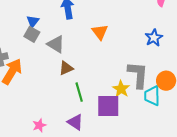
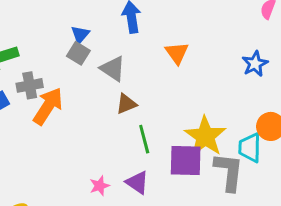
gray L-shape: (138, 75) -> (229, 172), moved
yellow star: (121, 89) -> (205, 136), size x1.6
pink star: (39, 125) -> (100, 186), moved

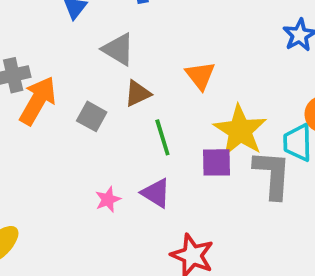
gray square: (78, 53) -> (92, 116), moved
orange triangle: (177, 53) -> (200, 76), moved
purple square: (186, 161) -> (217, 162), size x0.7

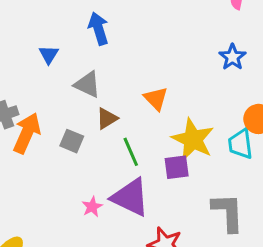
gray L-shape: (272, 174) -> (228, 212), moved
purple triangle: (156, 193) -> (130, 197), size x1.6

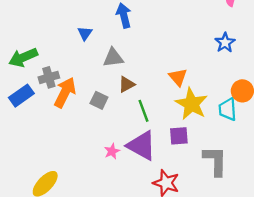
gray triangle: (87, 84) -> (113, 58), turned -35
orange triangle: (156, 99) -> (178, 77), moved
purple square: (177, 167) -> (179, 136), moved

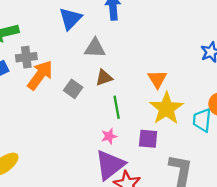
blue triangle: (85, 33) -> (70, 19), size x1.5
purple triangle: (141, 146) -> (110, 165), moved, turned 44
pink star: (112, 151) -> (109, 136), moved

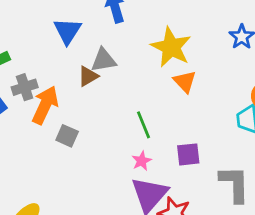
brown triangle: (104, 78) -> (88, 76), moved
gray square: (73, 89) -> (67, 136), moved
yellow star: (166, 108) -> (171, 47), moved

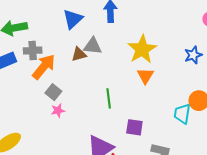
pink star: (142, 161) -> (58, 111), moved

